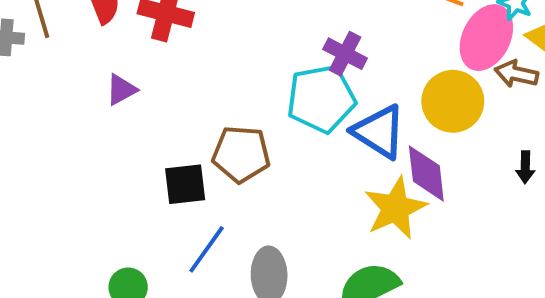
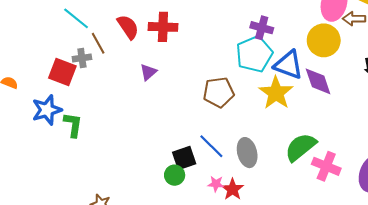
black square: (185, 184) -> (184, 158), moved
yellow star: (395, 208) -> (276, 93), moved
blue line: (207, 249) -> (211, 146), turned -68

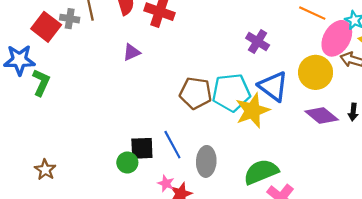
cyan pentagon: (254, 54) -> (231, 92), moved
purple diamond: (318, 81) -> (322, 116), moved, turned -48

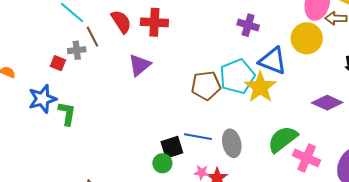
red square: (46, 27) -> (58, 63), size x0.6
purple triangle: (132, 52) -> (140, 65), size x1.4
purple diamond: (322, 116) -> (327, 103), moved
blue line: (172, 145) -> (198, 137), turned -36

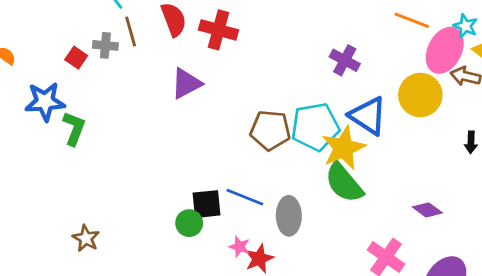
purple diamond: (327, 103) -> (427, 210), moved, size x0.7
green semicircle: (283, 139) -> (344, 183), moved, turned -104

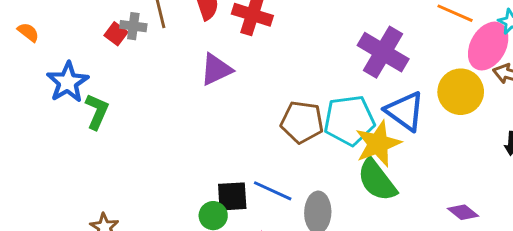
red square: (76, 58) -> (116, 34), moved
purple cross: (345, 60) -> (383, 52), size x1.6
blue star: (45, 102) -> (68, 82), turned -30

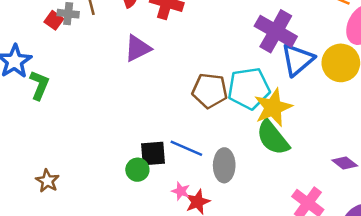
blue triangle: (405, 111) -> (298, 60), moved, turned 45

